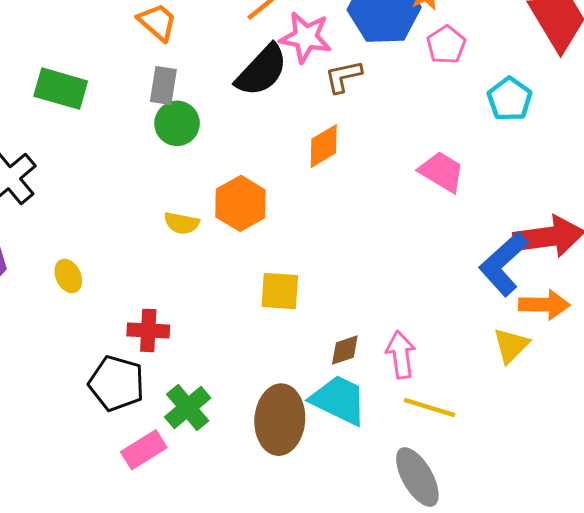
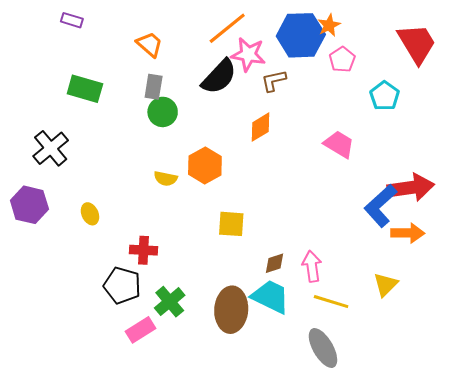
yellow triangle: (511, 346) -> (386, 284), moved

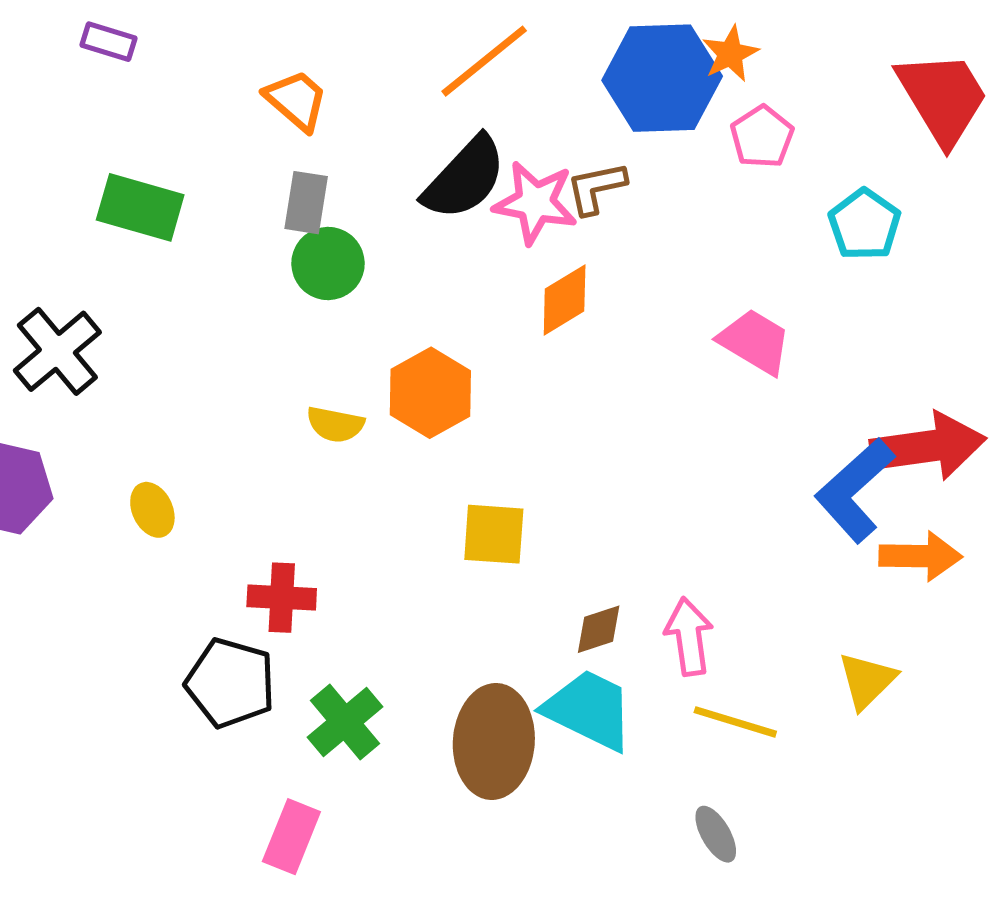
pink star: (248, 54) -> (535, 203), moved
pink rectangle: (140, 330) -> (291, 837), moved, turned -36
gray ellipse: (323, 348) -> (716, 834), size x0.6

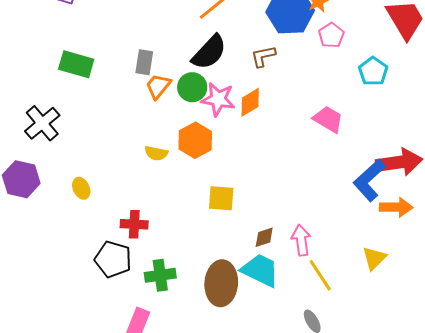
orange trapezoid: (296, 100) -> (158, 86), moved, turned -92
pink star: (535, 203) -> (218, 99), moved
green circle: (328, 264) -> (192, 87), moved
green cross: (345, 722) -> (160, 275), turned 32
yellow line: (735, 722) -> (320, 275), turned 40

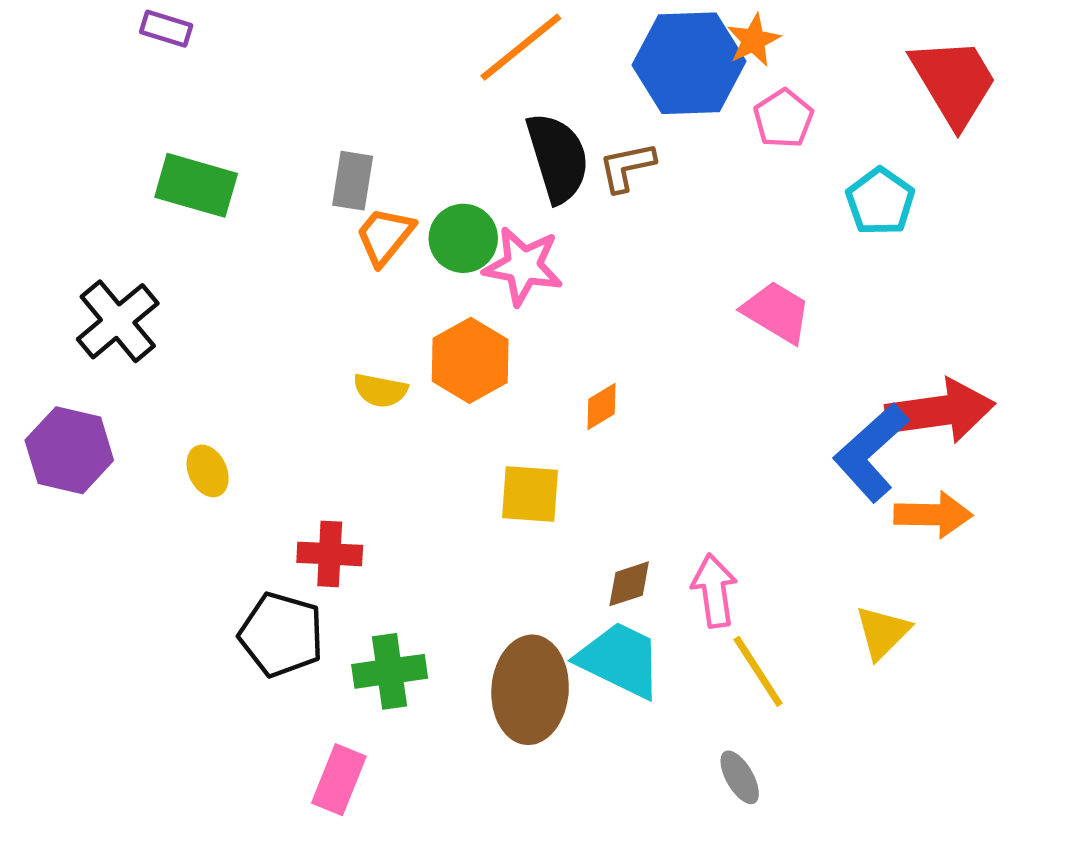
black semicircle: (209, 52) -> (558, 158), moved, turned -60
orange diamond: (250, 102) -> (601, 406), moved, size x0.7

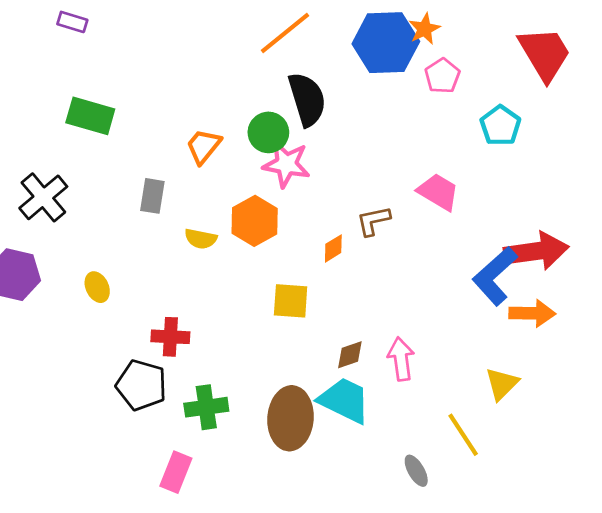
brown L-shape: (627, 167) -> (373, 221), moved
gray rectangle: (353, 181) -> (152, 196), moved
green circle: (463, 238) -> (268, 132), moved
yellow line: (758, 671) -> (463, 435), moved

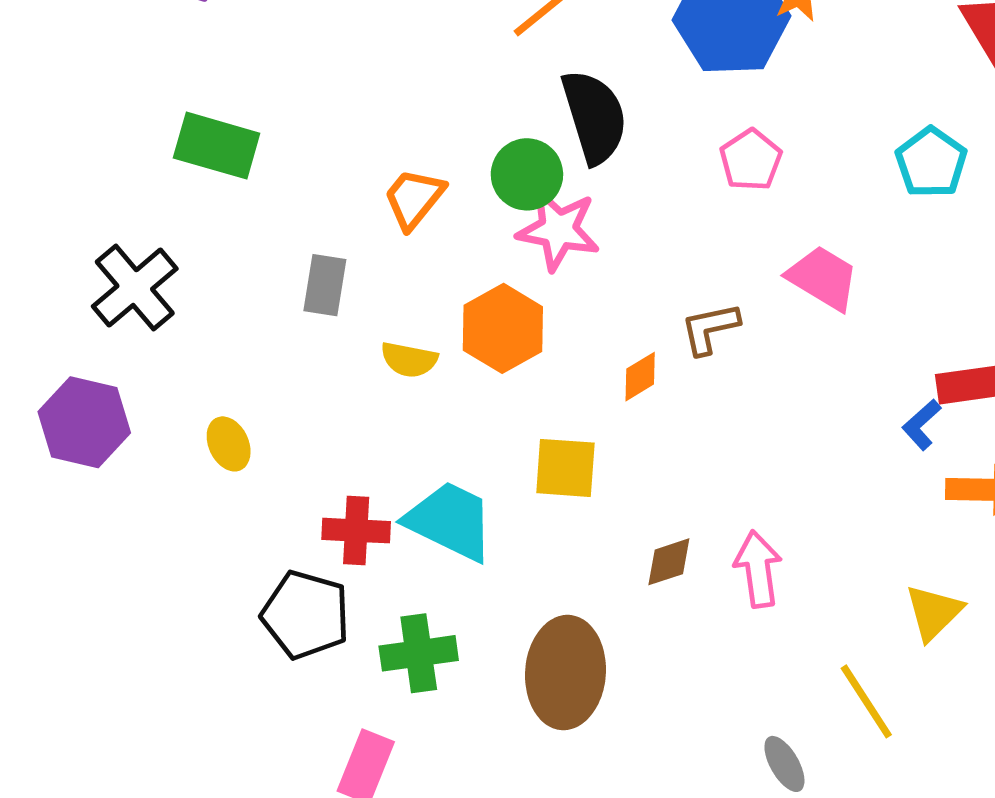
pink pentagon: (442, 76) -> (751, 160), moved
blue L-shape: (495, 276) -> (922, 425), size x0.5
cyan trapezoid: (344, 400) -> (450, 521), moved

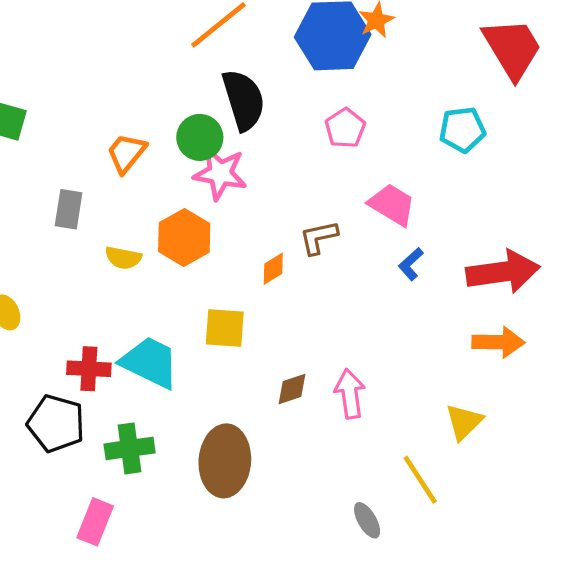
cyan pentagon: (931, 162) -> (462, 130), turned 30
blue L-shape: (922, 425) -> (411, 264), moved

